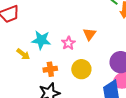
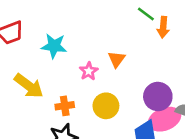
cyan star: (41, 40) -> (54, 46), moved
yellow arrow: (23, 54) -> (29, 86), size x1.6

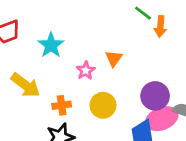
cyan star: (54, 46) -> (51, 45), turned 30

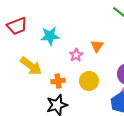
cyan star: (51, 45) -> (50, 36), turned 30

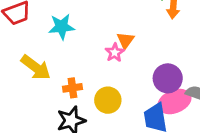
pink star: (76, 55) -> (115, 53), moved
yellow circle: (89, 81) -> (108, 100), moved

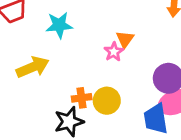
yellow arrow: (36, 67) -> (33, 67), turned -60
orange cross: (72, 88) -> (82, 98), moved

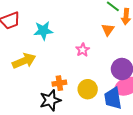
orange triangle: (125, 39) -> (108, 30), moved
yellow circle: (107, 101) -> (88, 89), moved

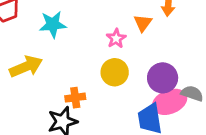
pink star: (83, 50) -> (116, 38), moved
yellow circle: (88, 89) -> (115, 72), moved

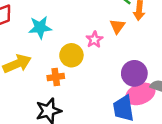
yellow circle: (115, 72) -> (71, 55), moved
orange cross: (75, 98) -> (56, 77), moved

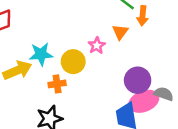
cyan star: (40, 27) -> (41, 54), moved

